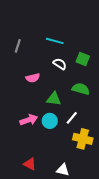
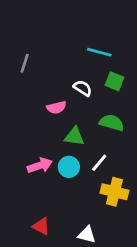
cyan line: (55, 41) -> (99, 52), moved
pink semicircle: (33, 78) -> (56, 107), moved

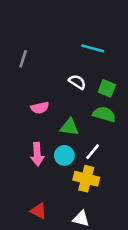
green square: (114, 81) -> (107, 88), moved
pink semicircle: (56, 107) -> (40, 108), moved
pink arrow: (40, 165) -> (37, 154), turned 105
yellow cross: (114, 192) -> (86, 179), moved

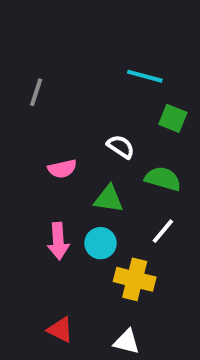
white semicircle: (77, 82) -> (121, 147), moved
green square: (107, 88) -> (173, 118), moved
white line: (93, 152) -> (163, 231), moved

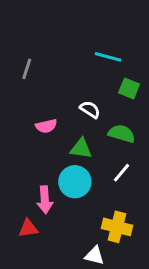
pink arrow: (58, 241) -> (45, 200), moved
cyan circle: (101, 243) -> (75, 182), size x1.4
yellow cross: (135, 279) -> (117, 227), moved
red triangle: (60, 330) -> (28, 228), moved, turned -35

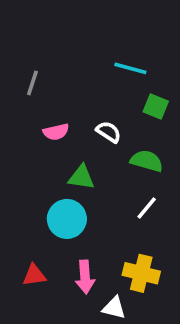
pink semicircle: (46, 126) -> (56, 132), moved
green triangle: (81, 149) -> (81, 177), moved
cyan circle: (75, 182) -> (67, 219), moved
pink arrow: (45, 200) -> (85, 277), moved

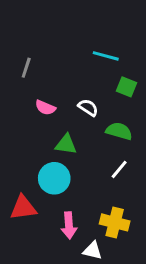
pink semicircle: (56, 132) -> (45, 108), turned 36
red triangle: (34, 275) -> (23, 208), moved, size x1.4

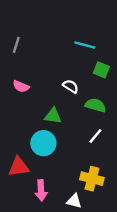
gray line: (26, 68) -> (16, 45), moved
pink semicircle: (45, 108) -> (21, 86), moved
pink arrow: (69, 225) -> (41, 190), moved

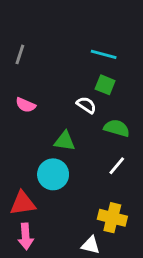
green square: (101, 70) -> (105, 85), moved
pink arrow: (41, 190) -> (26, 236), moved

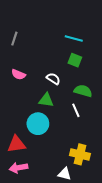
white semicircle: (86, 105) -> (53, 79), moved
white line: (117, 166) -> (76, 110), moved, turned -64
pink arrow: (26, 236) -> (18, 168), turned 84

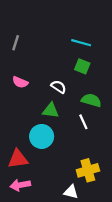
yellow cross: (80, 154) -> (88, 170), turned -30

